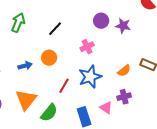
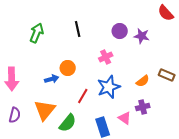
black line: (55, 29) -> (78, 29), moved, turned -56
blue arrow: (25, 66) -> (52, 79), moved

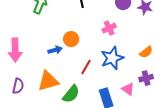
orange triangle: (45, 110) -> (48, 81), turned 35

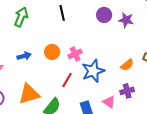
pink cross: (109, 28) -> (75, 54), moved
blue arrow: (55, 50) -> (24, 56), moved

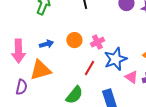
orange triangle: (29, 94) -> (40, 70), moved
pink triangle: (109, 102) -> (131, 77), moved

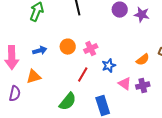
blue star: (115, 59) -> (109, 66), size x0.6
orange triangle: (40, 70) -> (34, 77), size x0.7

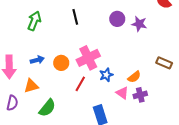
orange circle: (68, 47) -> (61, 63), moved
pink cross: (91, 49) -> (88, 58), size x1.6
orange semicircle: (143, 60) -> (134, 77), moved
green semicircle: (68, 102) -> (47, 108), moved

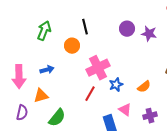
orange circle: (61, 63) -> (72, 46), moved
pink triangle: (122, 93) -> (125, 110), moved
purple cross: (140, 95) -> (150, 116), moved

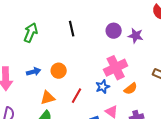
orange circle: (72, 46) -> (59, 71), moved
pink cross: (98, 68) -> (116, 68), moved
orange triangle: (41, 96) -> (48, 98), moved

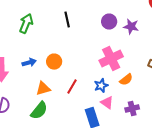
blue star: (103, 87) -> (101, 86), moved

